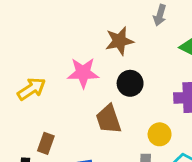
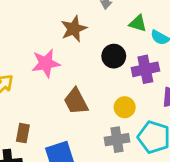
black circle: (130, 83) -> (114, 56), moved

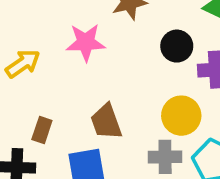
brown trapezoid: (76, 101) -> (106, 122), moved
yellow circle: (125, 107) -> (181, 116), size x1.4

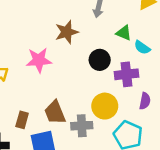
brown rectangle: (42, 130) -> (22, 120), moved
gray cross: (165, 157) -> (82, 126), moved

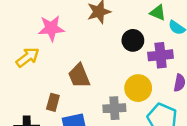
pink star: (39, 60) -> (51, 28), moved
brown trapezoid: (55, 112) -> (79, 76), moved

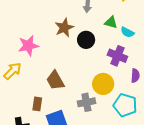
black circle: (133, 40) -> (86, 40), moved
purple cross: (161, 55) -> (117, 56), turned 36

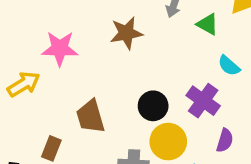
green triangle: (111, 22) -> (208, 24), moved
black circle: (86, 40) -> (153, 106), moved

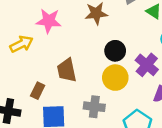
black circle: (153, 106) -> (115, 51), moved
yellow circle: (168, 142) -> (115, 78), moved

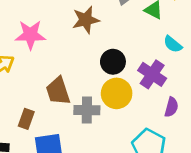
gray cross: (94, 107) -> (87, 110), moved

